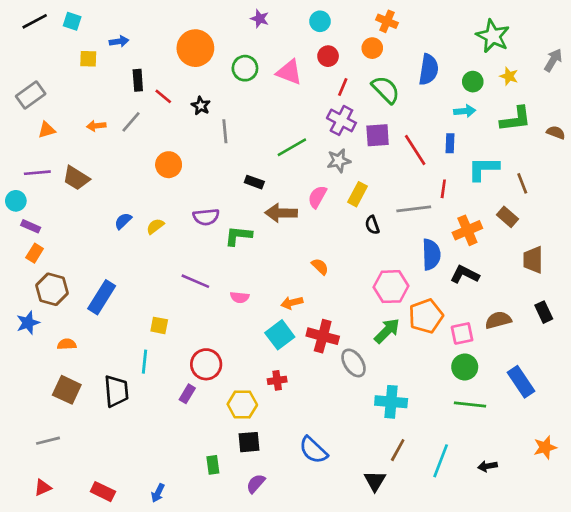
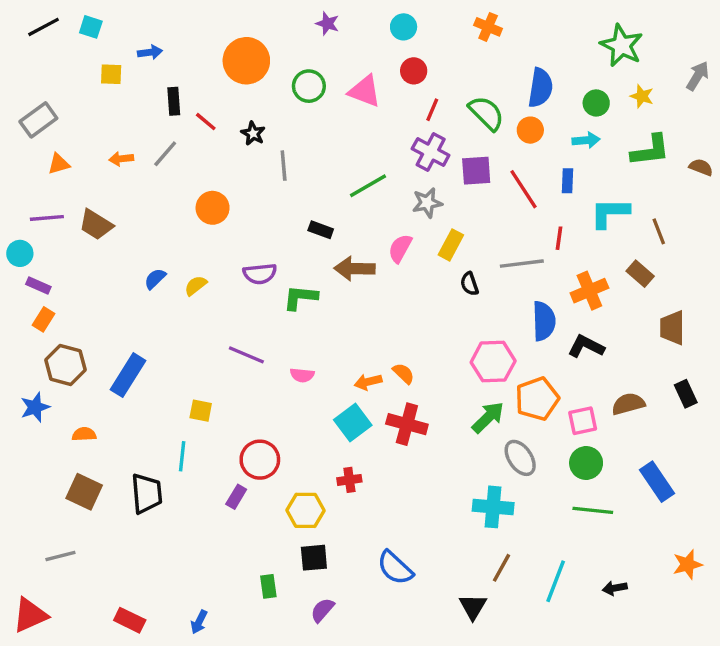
orange circle: (372, 48) -> (530, 130), moved
orange semicircle: (320, 266) -> (404, 373), moved
gray ellipse: (353, 363) -> (520, 458), moved
red triangle: (43, 488) -> (30, 615), moved, size x1.6

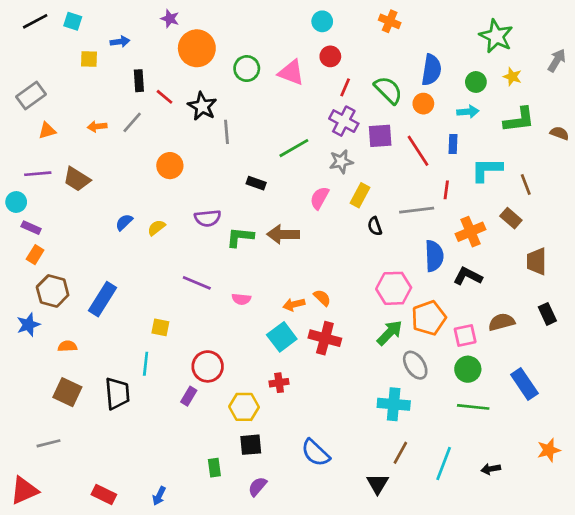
purple star: (327, 24) -> (170, 19), moved
black star: (253, 133) -> (202, 106), size x1.5
brown arrow: (355, 269) -> (283, 234), moved

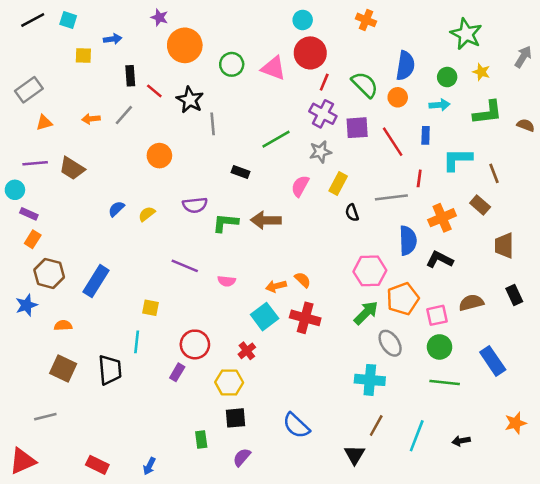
red circle: (330, 56) -> (310, 53), size x1.6
red cross: (279, 383) -> (247, 351), moved, turned -30

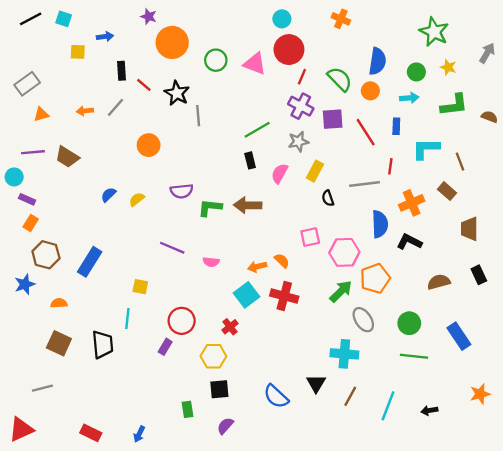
black rectangle: (241, 172) -> (250, 160), moved, turned 56
pink square: (437, 315) -> (310, 237), moved
black triangle: (355, 455) -> (316, 383), moved

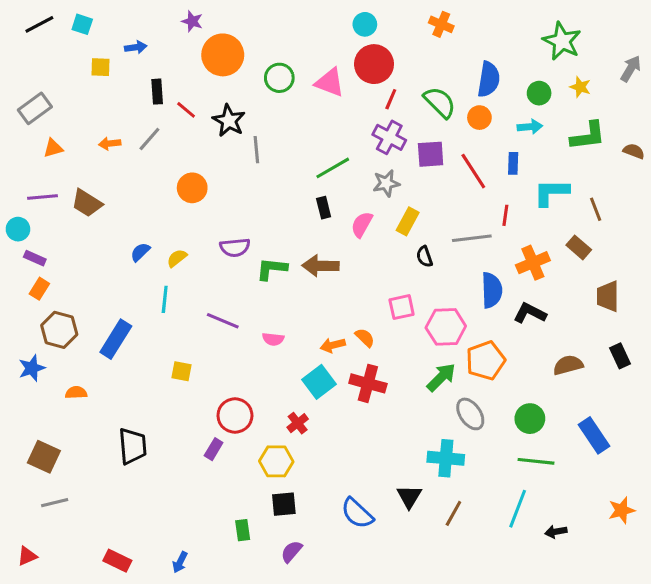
cyan line: (127, 318) -> (165, 299), moved
brown square: (59, 343) -> (44, 457), moved
cyan line: (388, 406) -> (518, 509), moved
red triangle: (21, 429) -> (27, 556), size x0.6

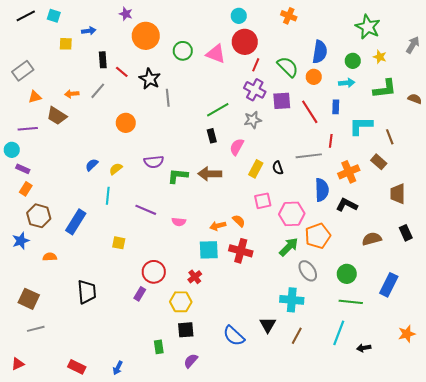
brown trapezoid: (87, 203) -> (57, 116), moved
yellow rectangle: (408, 221) -> (256, 169), moved
cyan square: (319, 382) -> (209, 250), turned 35
blue rectangle: (594, 435) -> (389, 285), turned 60

